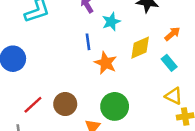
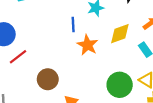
red line: (33, 105) -> (18, 57), moved
green circle: (115, 106) -> (120, 85), moved

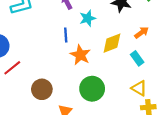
green circle: (120, 85) -> (92, 89), moved

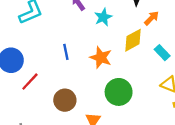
orange arrow: (142, 33) -> (151, 18), moved
blue line: (66, 35) -> (66, 52), moved

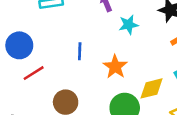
yellow diamond: (133, 40) -> (151, 88), moved

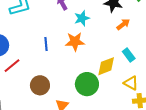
orange star: (115, 67) -> (75, 42), moved, turned -30

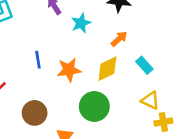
orange arrow: (123, 24) -> (119, 39), moved
orange star: (75, 42) -> (69, 70), moved
yellow diamond: (106, 66) -> (107, 69), moved

